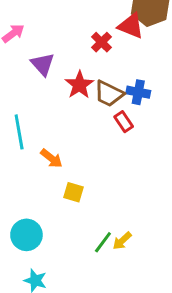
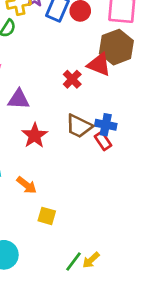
purple triangle: (43, 64) -> (19, 99), turned -45
red star: (79, 85) -> (35, 136), moved
red rectangle: (124, 122) -> (103, 141), moved

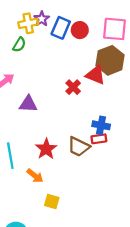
brown trapezoid: (79, 126) -> (79, 147), moved
red star: (35, 136) -> (46, 149), moved
red rectangle: (103, 141) -> (99, 139), turned -64

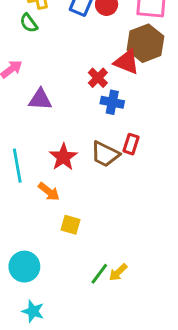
green semicircle: (19, 45) -> (29, 23), turned 112
blue cross: (101, 125) -> (112, 102), moved
red rectangle: (99, 139) -> (131, 144), turned -64

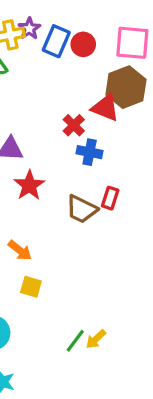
red star: (63, 157) -> (29, 185), moved
yellow square: (70, 225) -> (31, 287), moved

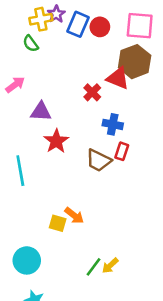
blue cross: (90, 152) -> (113, 124), moved
orange arrow: (20, 250) -> (74, 216), moved

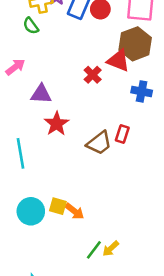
blue cross: (113, 124) -> (142, 91), moved
brown trapezoid: (99, 160) -> (99, 143), turned -64
orange arrow: (74, 216) -> (75, 211), moved
cyan circle: (27, 260) -> (31, 211), moved

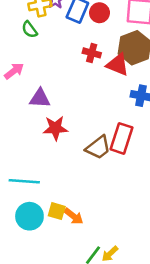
red cross: (93, 75) -> (92, 53), moved, turned -30
red star: (57, 124) -> (55, 128), turned 30
red rectangle: (122, 134) -> (122, 138), size x1.6
cyan line: (21, 153) -> (24, 181), moved, turned -76

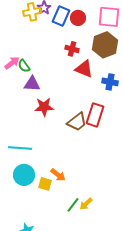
green semicircle: (29, 30) -> (24, 66), moved
red triangle: (118, 65) -> (84, 69), moved
yellow square: (57, 211) -> (45, 184), moved

